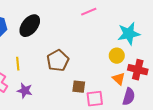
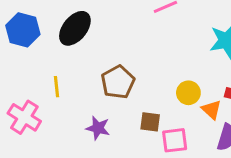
yellow circle: (117, 56) -> (188, 93), moved
purple star: (25, 91) -> (98, 128), moved

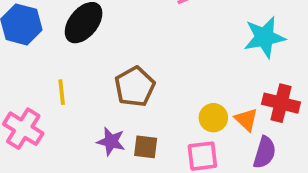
yellow circle: (188, 93) -> (213, 118), moved
brown square: (150, 122) -> (146, 147), moved

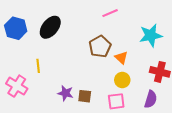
brown pentagon: (135, 87) -> (100, 47), moved
orange triangle: (246, 120) -> (121, 58), moved

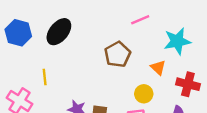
pink line: (110, 13) -> (140, 20), moved
orange triangle: (121, 58) -> (158, 67), moved

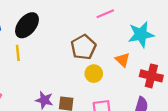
yellow line: (45, 77) -> (18, 53), moved
yellow circle: (144, 94) -> (94, 74), moved

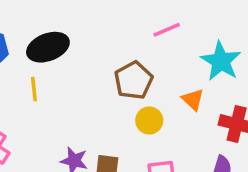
black ellipse: (27, 25) -> (48, 47), turned 30
cyan star: (141, 34) -> (221, 61), turned -30

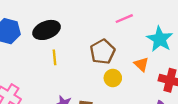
yellow line: (34, 89) -> (55, 57), moved

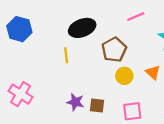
black ellipse: (47, 30) -> (82, 28), moved
orange triangle: (141, 64) -> (153, 72), moved

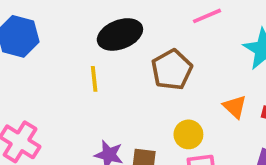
yellow circle: (124, 76) -> (188, 134), moved

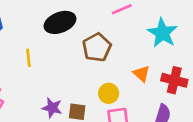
yellow line: (94, 79) -> (28, 58), moved

